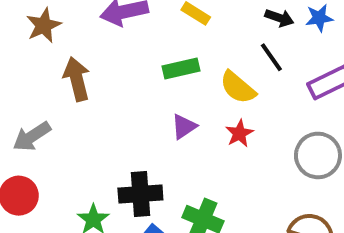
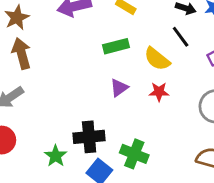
brown arrow: (77, 79) -> (21, 53), moved
red star: (239, 133) -> (159, 92), turned 30

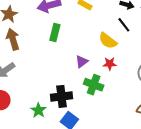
green rectangle: (116, 46) -> (55, 32), moved, turned -60
green cross: (134, 154) -> (94, 85), moved

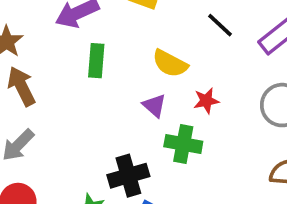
yellow semicircle: (108, 41) -> (170, 63), moved
purple triangle: (82, 62) -> (154, 106), turned -32

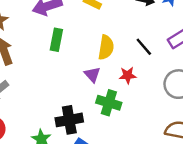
black line: (220, 25) -> (144, 47), moved
yellow semicircle: (170, 63) -> (106, 47), turned -115

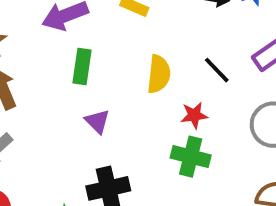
purple triangle: (92, 75) -> (97, 121), moved
green cross: (109, 103) -> (191, 157), moved

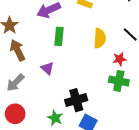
purple triangle: (97, 121) -> (47, 68), moved

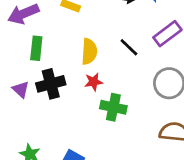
red star: (120, 59) -> (94, 82), moved
black cross: (76, 100) -> (51, 84), moved

